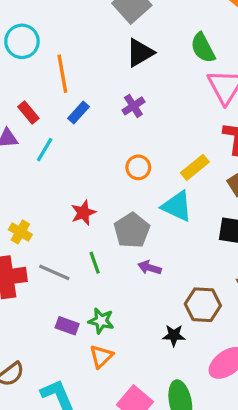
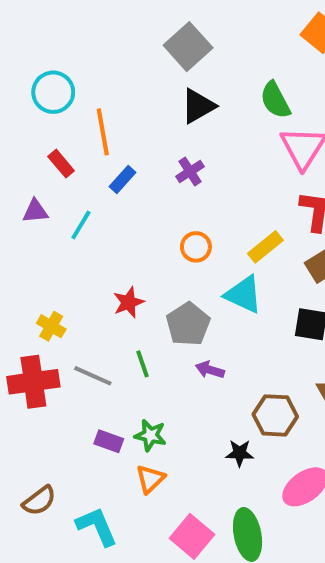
red rectangle: (28, 112) -> (61, 164), moved

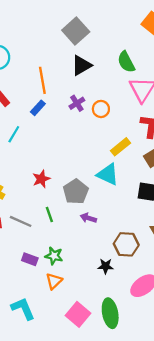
orange line: (103, 132) -> (42, 80), moved
orange circle: (196, 247) -> (101, 109), moved

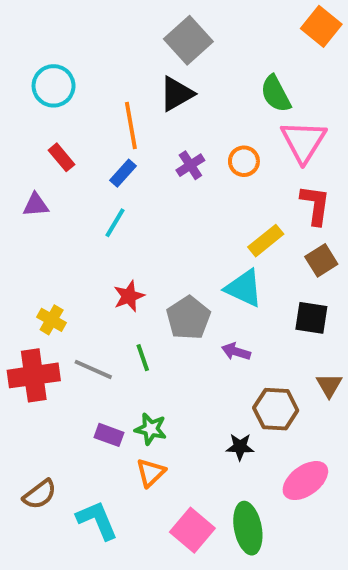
black triangle: (81, 65) -> (176, 94), moved
orange circle: (101, 109) -> (244, 161), moved
cyan line: (14, 134) -> (115, 223), moved
purple arrow: (88, 218) -> (236, 352), moved

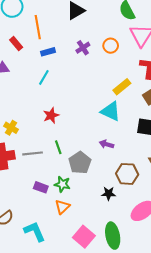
orange line: (131, 126) -> (38, 27), moved
blue rectangle: (123, 173) -> (48, 52), turned 32
gray pentagon: (188, 318) -> (80, 163), moved
gray line: (93, 369) -> (33, 153), turned -30

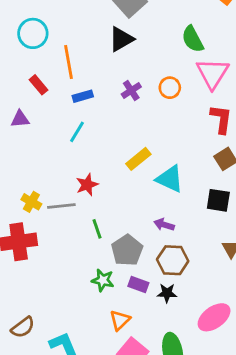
yellow rectangle: (122, 87) -> (138, 159), moved
gray line: (33, 153) -> (61, 206), moved
brown hexagon: (127, 174) -> (173, 260), moved
purple rectangle: (41, 187) -> (138, 285), moved
orange triangle: (62, 207) -> (120, 320), moved

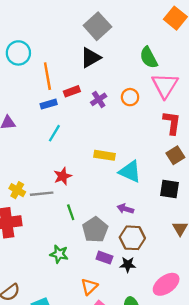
red rectangle: (39, 85) -> (72, 91), moved, turned -70
blue rectangle: (83, 96) -> (49, 104), moved
yellow rectangle: (138, 159) -> (104, 155), turned 48
green star: (103, 280) -> (59, 254), moved

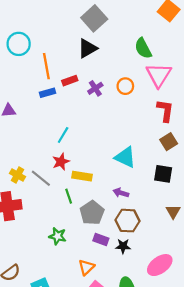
cyan line: (54, 133) -> (63, 135), moved
yellow rectangle: (104, 155) -> (82, 176), moved
gray line: (42, 194) -> (41, 178), turned 45

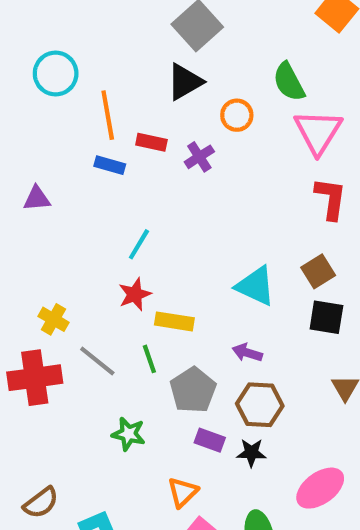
red rectangle: (70, 81) -> (151, 142), turned 32
orange circle: (125, 86) -> (237, 115), moved
blue rectangle: (48, 93) -> (110, 165), turned 32
brown square: (169, 142) -> (318, 271), moved
gray line: (41, 178) -> (97, 361), moved

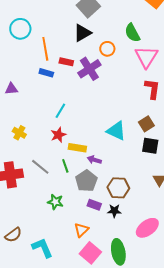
purple cross: (199, 157) -> (89, 69), size x1.6
yellow cross: (54, 319) -> (19, 133), moved
purple arrow: (247, 353) -> (94, 160), moved

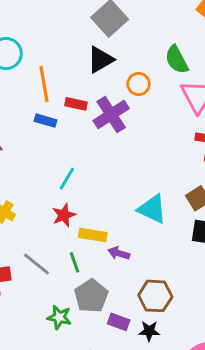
gray pentagon: (86, 181) -> (91, 296), moved

